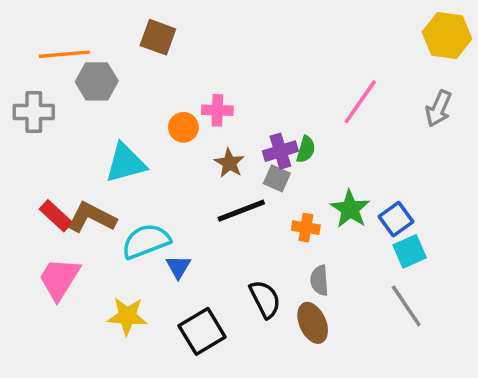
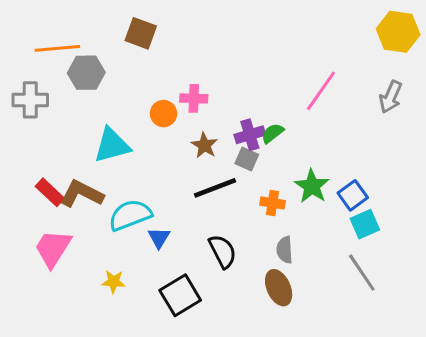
green semicircle: (306, 149) -> (273, 133), turned -145
black semicircle: (265, 299) -> (223, 251), moved
yellow star: (127, 316) -> (114, 282), size x0.7

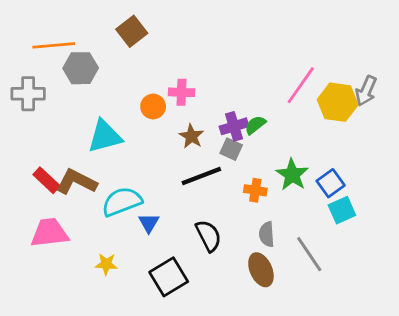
yellow hexagon: (398, 32) -> (338, 102), moved
brown square: (141, 33) -> (132, 31), turned 32
pink trapezoid: (53, 248) -> (49, 233), turned 51
gray line: (362, 273) -> (309, 254), moved

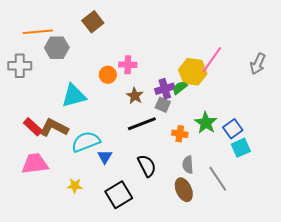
yellow hexagon: (338, 102) -> (193, 72), moved

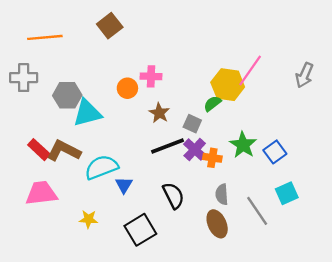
gray hexagon: (57, 48) -> (67, 95), moved
purple cross: (165, 89) -> (195, 150), moved, turned -30
cyan square: (241, 148) -> (287, 193), moved

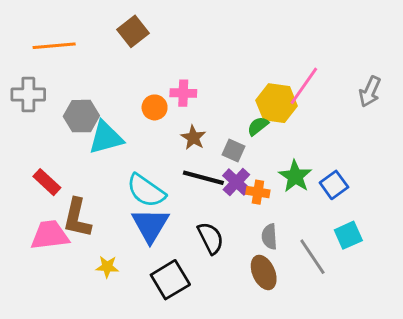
black line: (168, 146) -> (203, 178), turned 36
brown L-shape: (64, 151) -> (77, 218), moved, turned -104
cyan semicircle: (101, 167) -> (146, 191), moved, turned -124
blue triangle: (124, 185) -> (150, 225), size x1.8

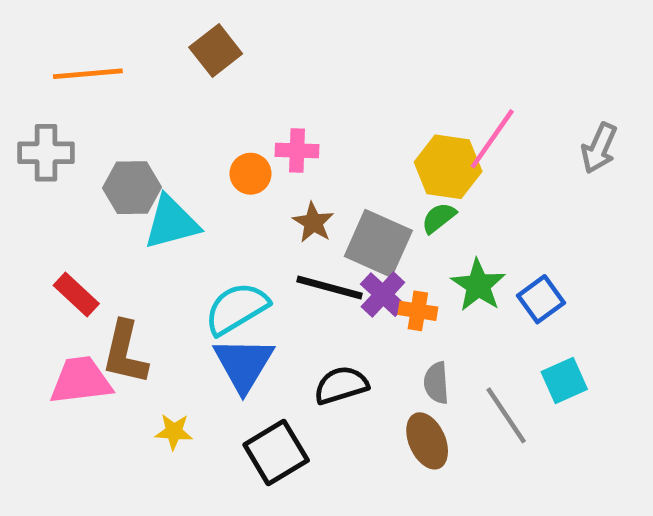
green semicircle: (258, 126) -> (439, 218), moved
gray square: (234, 150) -> (378, 243), size x1.8
cyan semicircle: (146, 191) -> (237, 308), turned 114
black semicircle: (211, 238) -> (341, 385), turned -80

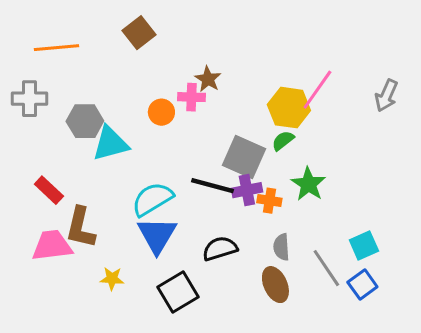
brown star: (313, 222) -> (208, 79), moved
purple cross: (383, 295) -> (247, 190), turned 36
blue square: (541, 299) -> (362, 285), moved

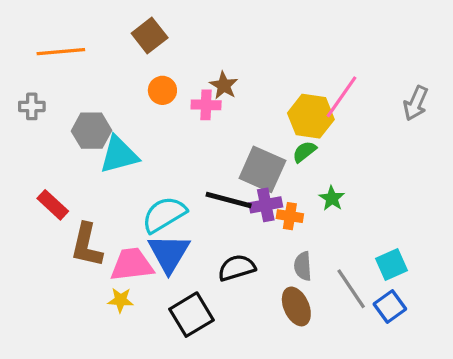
gray cross: (29, 99) -> (32, 106), size x0.7
orange circle: (161, 112) -> (162, 90), moved
green star: (308, 184) -> (332, 198), size x0.7
pink trapezoid: (52, 246) -> (132, 265), moved

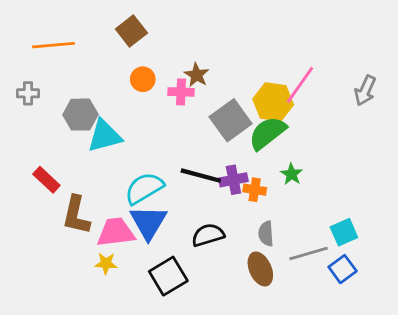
green semicircle: (304, 152) -> (267, 133), size x1.8
gray square: (262, 169) -> (231, 120), moved, turned 30
gray line: (351, 289) -> (309, 253), turned -72

